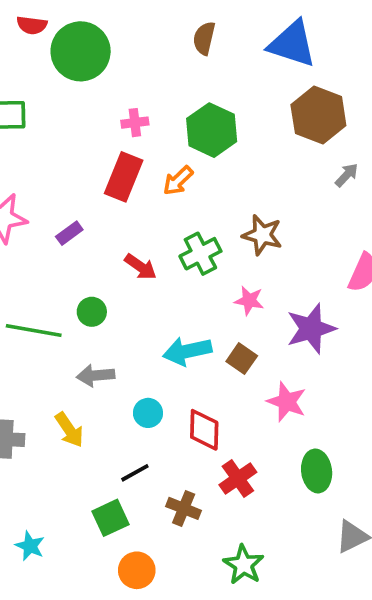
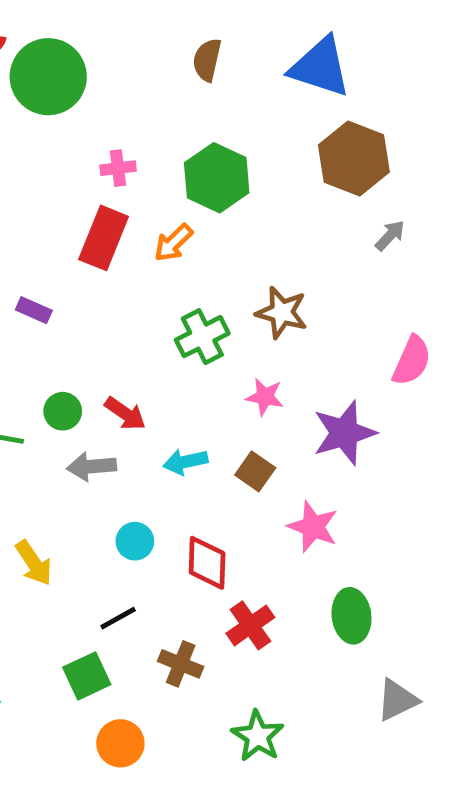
purple rectangle: (69, 233) -> (34, 310), turned 60
red arrow: (140, 267) -> (125, 414), moved
cyan arrow: (187, 351) -> (185, 462), size x0.7
gray arrow: (96, 375) -> (92, 467), moved

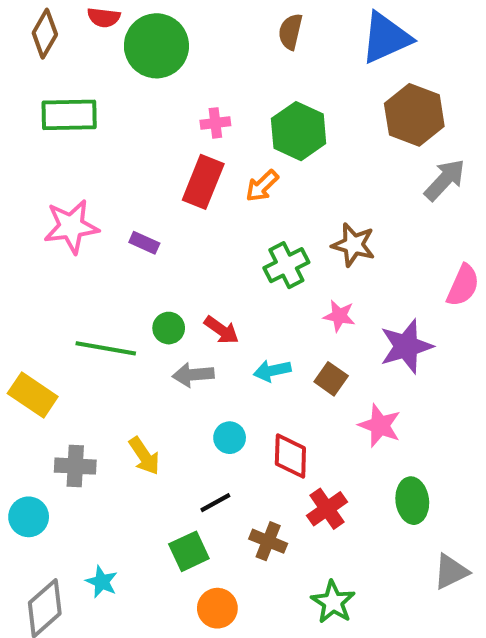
blue triangle: (320, 67) -> (386, 38), turned -42
gray arrow: (390, 236) -> (445, 180), size x1.6

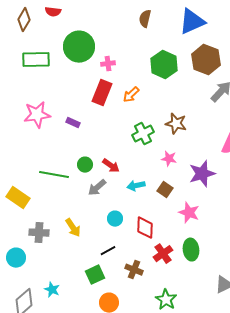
green circle: (156, 46) -> (79, 47), moved
green hexagon: (299, 131) -> (164, 65), moved
gray arrow: (193, 375) -> (97, 188), turned -36
green ellipse: (412, 501) -> (191, 250), moved

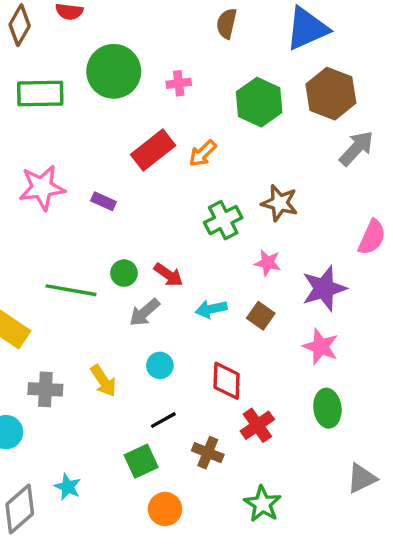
pink cross: (108, 64) -> (179, 83), moved
red rectangle: (102, 93) -> (153, 150), turned 30
pink star: (189, 213) -> (321, 347), moved
cyan circle: (115, 219) -> (160, 365), moved
green ellipse: (191, 250) -> (327, 408), moved

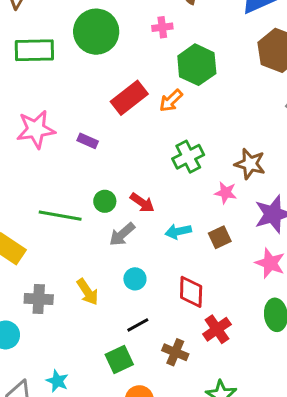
pink cross: (179, 83) -> (162, 27), moved
green hexagon: (259, 102) -> (197, 65), moved
brown star: (280, 203) -> (250, 164), moved
brown square: (261, 316) -> (220, 237), turned 30

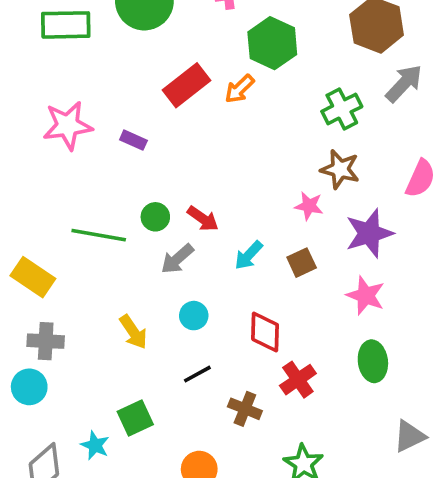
green cross: (188, 157) -> (342, 109), moved
cyan arrow: (178, 231) -> (249, 255), turned -35
gray cross: (39, 299) -> (46, 341), moved
green square: (119, 359) -> (135, 418), moved

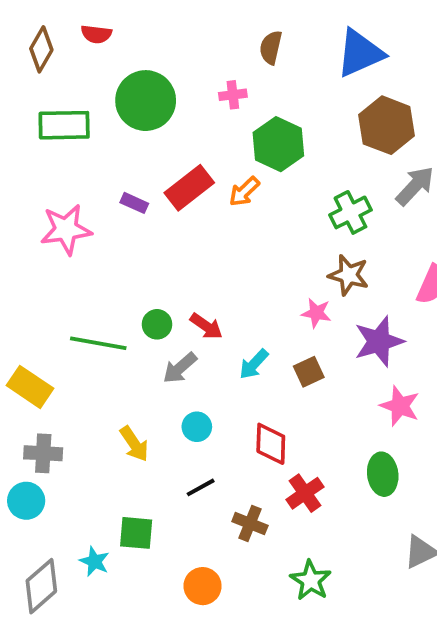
purple rectangle: (133, 140) -> (134, 203), moved
pink star: (366, 295) -> (400, 406), moved
green square: (135, 418) -> (136, 533), turned 30

